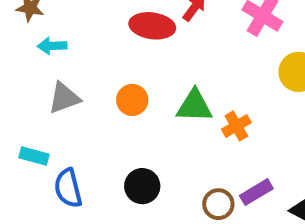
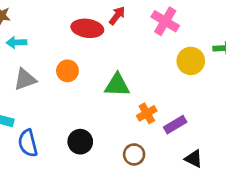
orange circle: (132, 100) -> (67, 71), moved
orange cross: (236, 126) -> (147, 113), moved
purple rectangle: (256, 192) -> (175, 125), moved

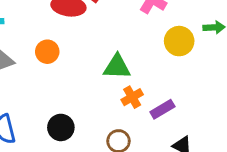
green triangle: (117, 85) -> (117, 67), moved

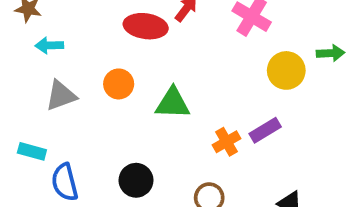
green triangle: (117, 67) -> (173, 103), moved
purple rectangle: (162, 109) -> (265, 130), moved

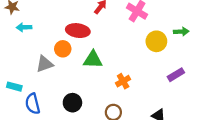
red ellipse: (146, 26) -> (78, 31), moved
gray triangle: (61, 96) -> (44, 64), moved
purple rectangle: (265, 130) -> (176, 75), moved

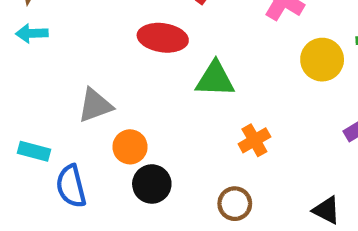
cyan arrow: (24, 27) -> (32, 33), moved
orange circle: (63, 49) -> (130, 147), moved
green triangle: (93, 60) -> (215, 79), moved

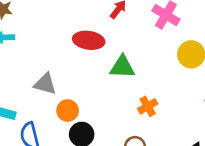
gray triangle: (95, 105) -> (45, 84), turned 35

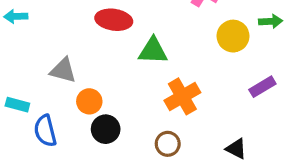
orange cross: (148, 106) -> (182, 96), size x1.5

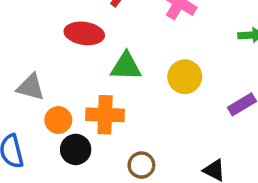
yellow circle: (233, 36) -> (185, 77), moved
orange cross: (182, 96) -> (105, 115), moved, turned 32

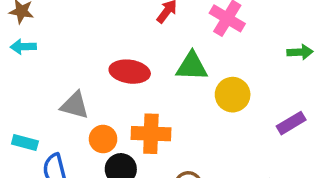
red ellipse: (84, 33) -> (130, 72), moved
green triangle: (126, 66) -> (192, 66), moved

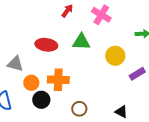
yellow circle: (233, 95) -> (115, 56), moved

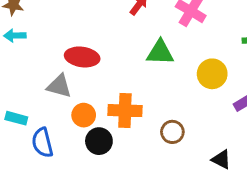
red ellipse: (46, 45) -> (82, 57), moved
brown circle: (79, 109) -> (172, 132), moved

